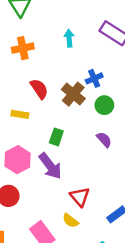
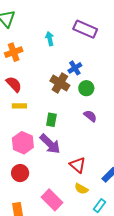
red semicircle: (39, 89) -> (14, 84), moved
yellow semicircle: (70, 221) -> (81, 189), moved

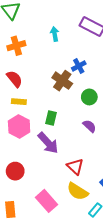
green circle: (86, 88) -> (89, 97), moved
purple semicircle: (90, 116) -> (89, 126), moved
pink hexagon: (23, 143) -> (19, 127), moved
yellow semicircle: (81, 189) -> (78, 191), size x1.5

